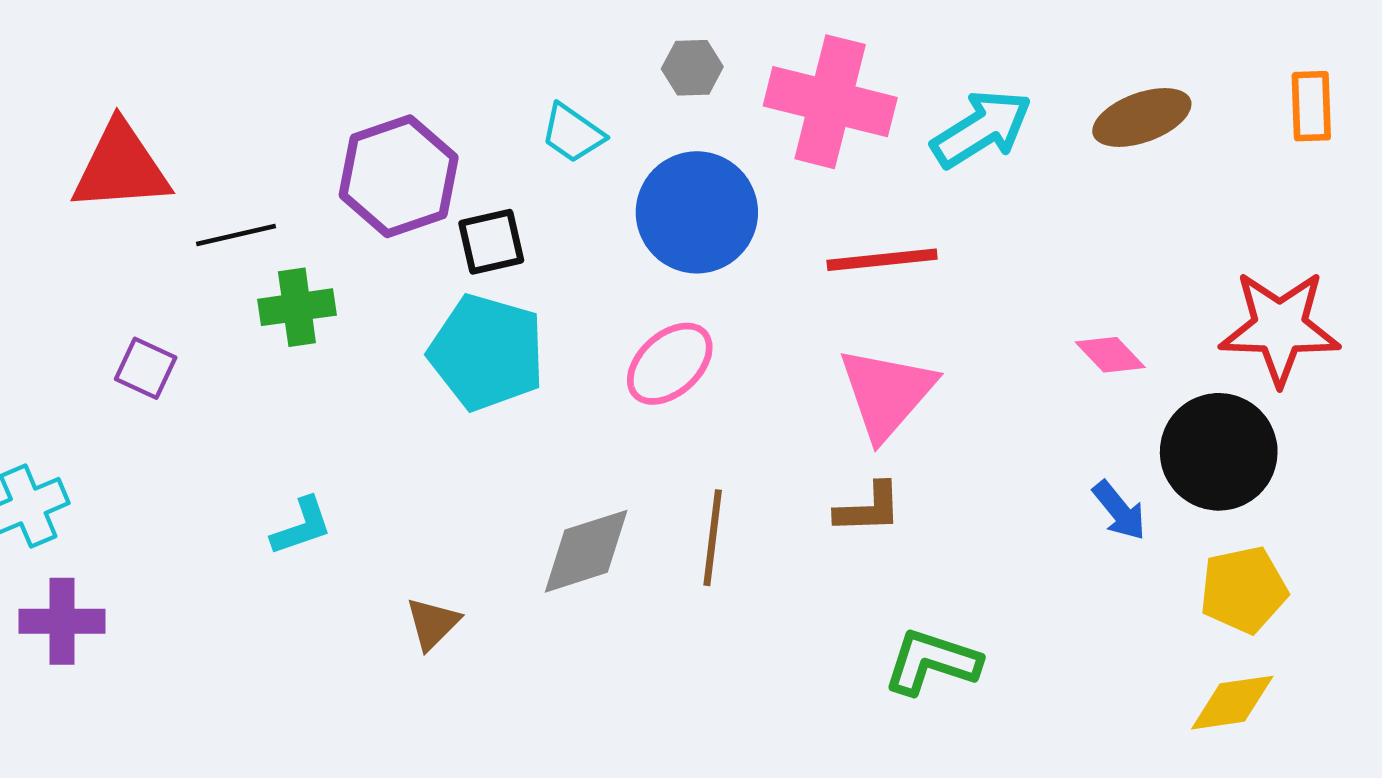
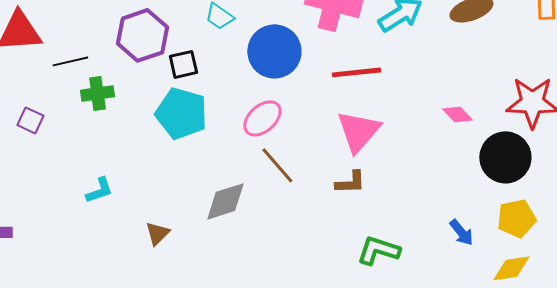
blue arrow: (1119, 511) -> (461, 232), moved
brown line: (713, 538) -> (277, 165), moved, turned -48

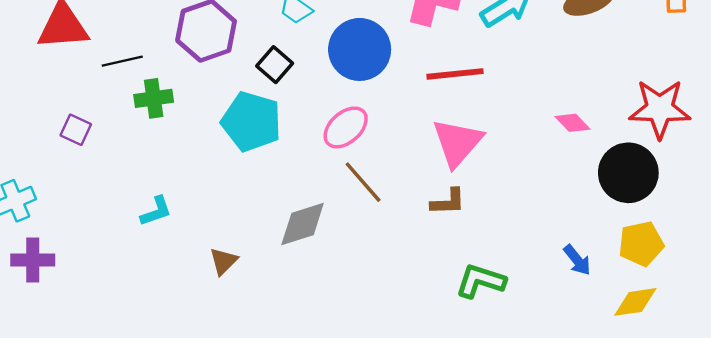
black square: (183, 64) -> (275, 65), moved, turned -36

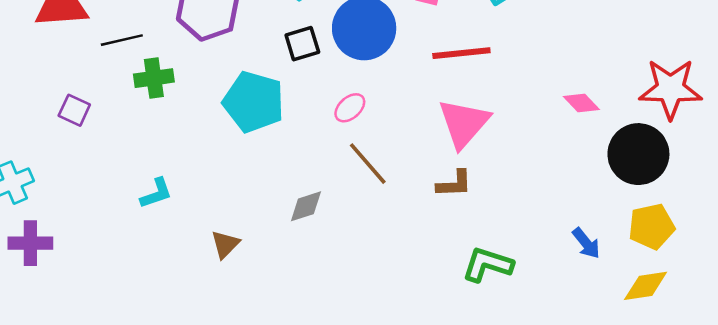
black square: (275, 65) -> (302, 44), moved, turned 32
pink ellipse: (346, 127) -> (350, 108), size x0.7
gray diamond: (303, 224) -> (306, 206), size x0.7

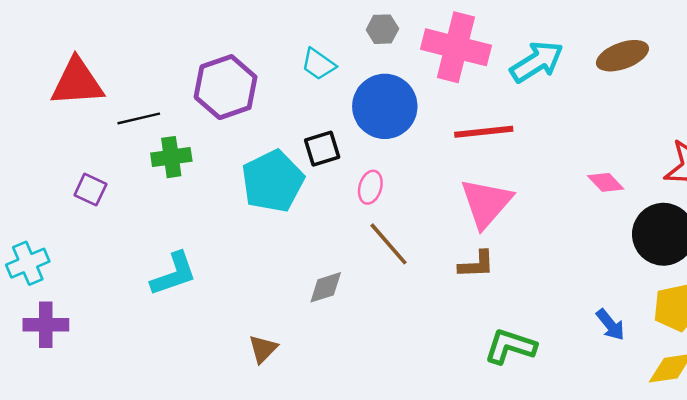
black square: (302, 44) -> (322, 149), moved
cyan pentagon: (254, 102) -> (273, 181), turned 30
pink ellipse: (350, 108) -> (370, 187), turned -32
cyan L-shape: (156, 193) -> (174, 274), size x1.4
brown triangle: (225, 244) -> (263, 349), moved

